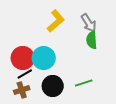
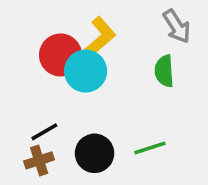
gray arrow: (89, 23) -> (177, 26), moved
red circle: (23, 58) -> (61, 55), moved
cyan circle: (44, 58) -> (86, 71), moved

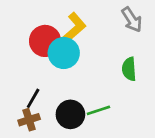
green semicircle: (164, 71) -> (129, 69), moved
black line: (44, 132) -> (33, 98), turned -30
green line: (150, 148) -> (98, 110), moved

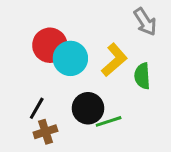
yellow L-shape: (74, 28) -> (114, 60), moved
black circle: (70, 114) -> (88, 108), moved
brown cross: (29, 120) -> (45, 132), moved

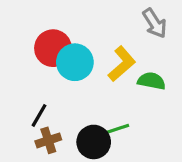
green semicircle: (142, 76) -> (152, 81), turned 105
black circle: (88, 108) -> (94, 142), moved

